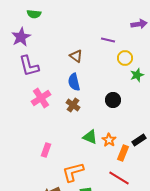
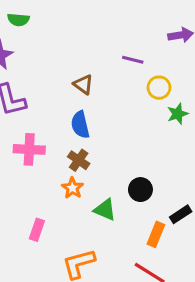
pink cross: (41, 98) -> (29, 149), turned 36
black circle: (113, 100) -> (140, 190), moved
orange star: (109, 140) -> (72, 188), moved

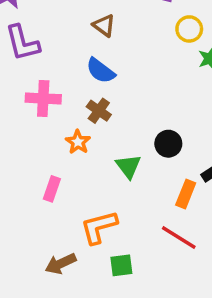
blue semicircle: (80, 125) -> (101, 71), turned -40
orange star: (72, 188) -> (78, 142), moved
green triangle: (105, 210) -> (128, 166), turned 30

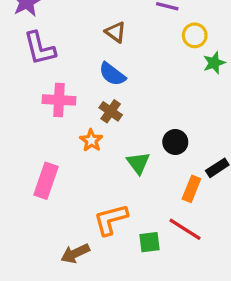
pink rectangle: (52, 189) -> (46, 181), moved, size x1.5
green square: (121, 265) -> (149, 242), moved

